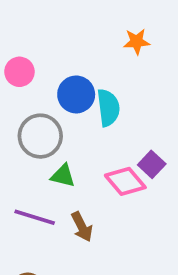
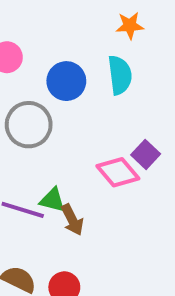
cyan semicircle: (108, 108) -> (120, 75), moved
green triangle: (63, 176) -> (52, 200), moved

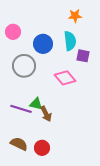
purple square: (146, 154) -> (83, 56), moved, turned -32
pink diamond: (118, 172) -> (65, 78), moved

